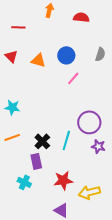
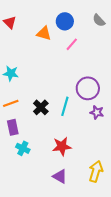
gray semicircle: (100, 54) -> (99, 20), turned 120
orange triangle: (38, 60) -> (44, 33), moved
purple rectangle: (36, 161) -> (13, 127), moved
yellow arrow: (89, 192) -> (96, 171), moved, turned 120

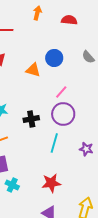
pink line: (72, 44) -> (61, 92), moved
purple circle: (88, 88) -> (63, 114), moved
black cross: (41, 107) -> (31, 119), moved, turned 35

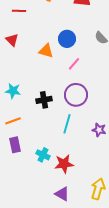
pink line: (61, 92) -> (74, 64), moved
cyan cross: (12, 185) -> (43, 155), moved

